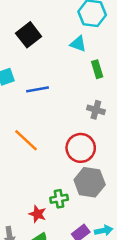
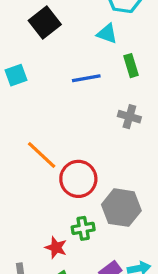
blue line: (37, 89) -> (86, 78), moved
red circle: (81, 148) -> (78, 179), moved

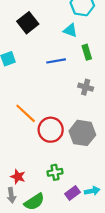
gray hexagon: (121, 208) -> (82, 133), moved
green cross: (83, 228) -> (55, 172), moved
red star: (56, 248) -> (18, 177), moved

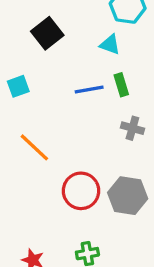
green rectangle: (87, 52) -> (121, 85), moved
orange line: (26, 113) -> (34, 147), moved

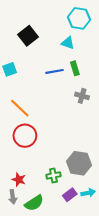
red circle: (81, 191) -> (25, 136), moved
gray hexagon: (128, 196) -> (79, 163), moved

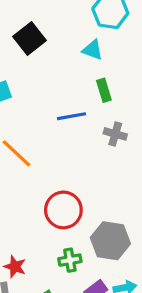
blue line: (55, 71) -> (72, 116), moved
red circle: (25, 136) -> (63, 210), moved

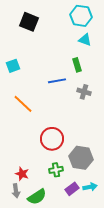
black square: (29, 39) -> (29, 22), moved, turned -30
cyan triangle: (93, 50) -> (85, 40), moved

